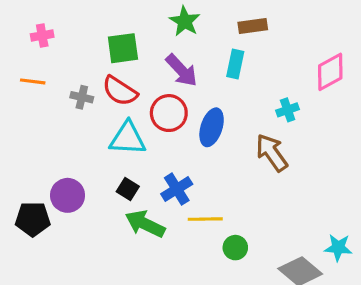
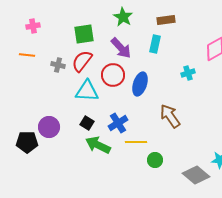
red semicircle: (120, 91) -> (82, 61), turned 95
brown arrow: (272, 153) -> (170, 116), moved

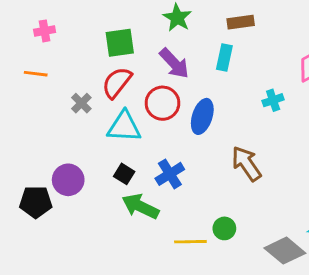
gray cross: (58, 65) -> (81, 103), moved, turned 32
yellow line: (136, 142) -> (190, 242), moved

